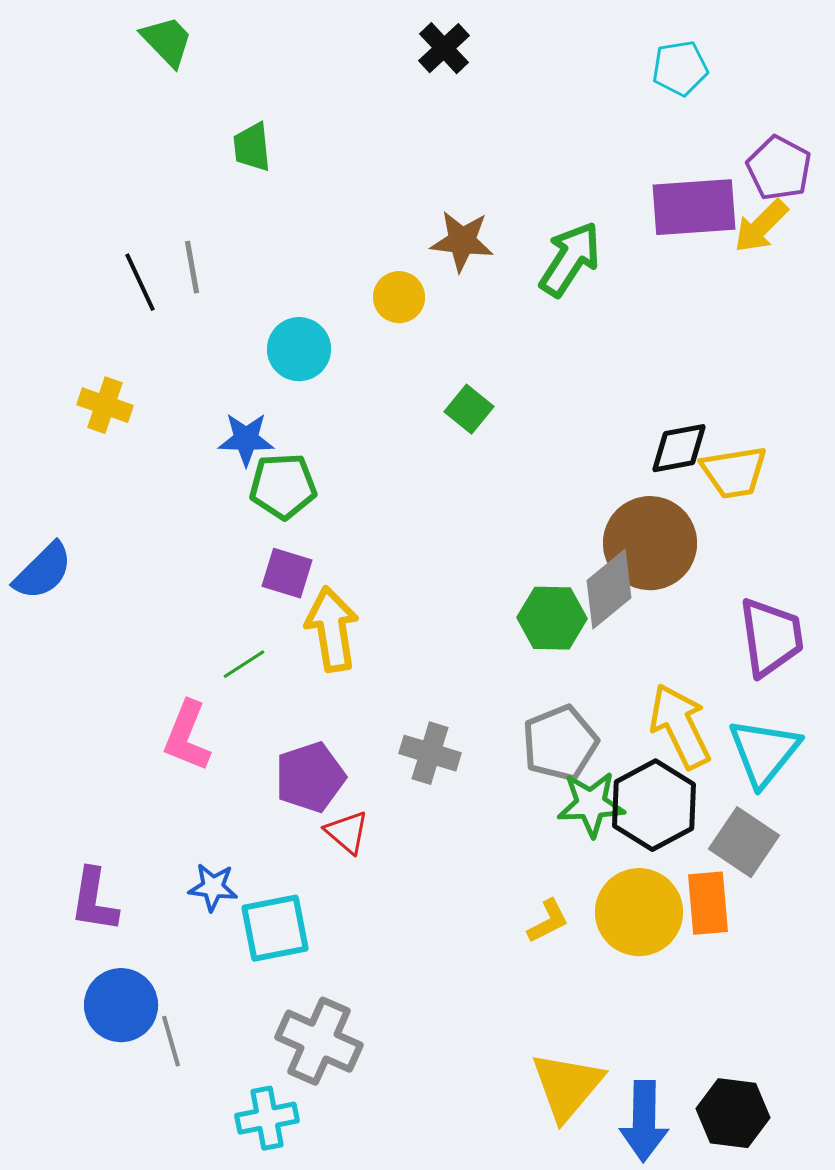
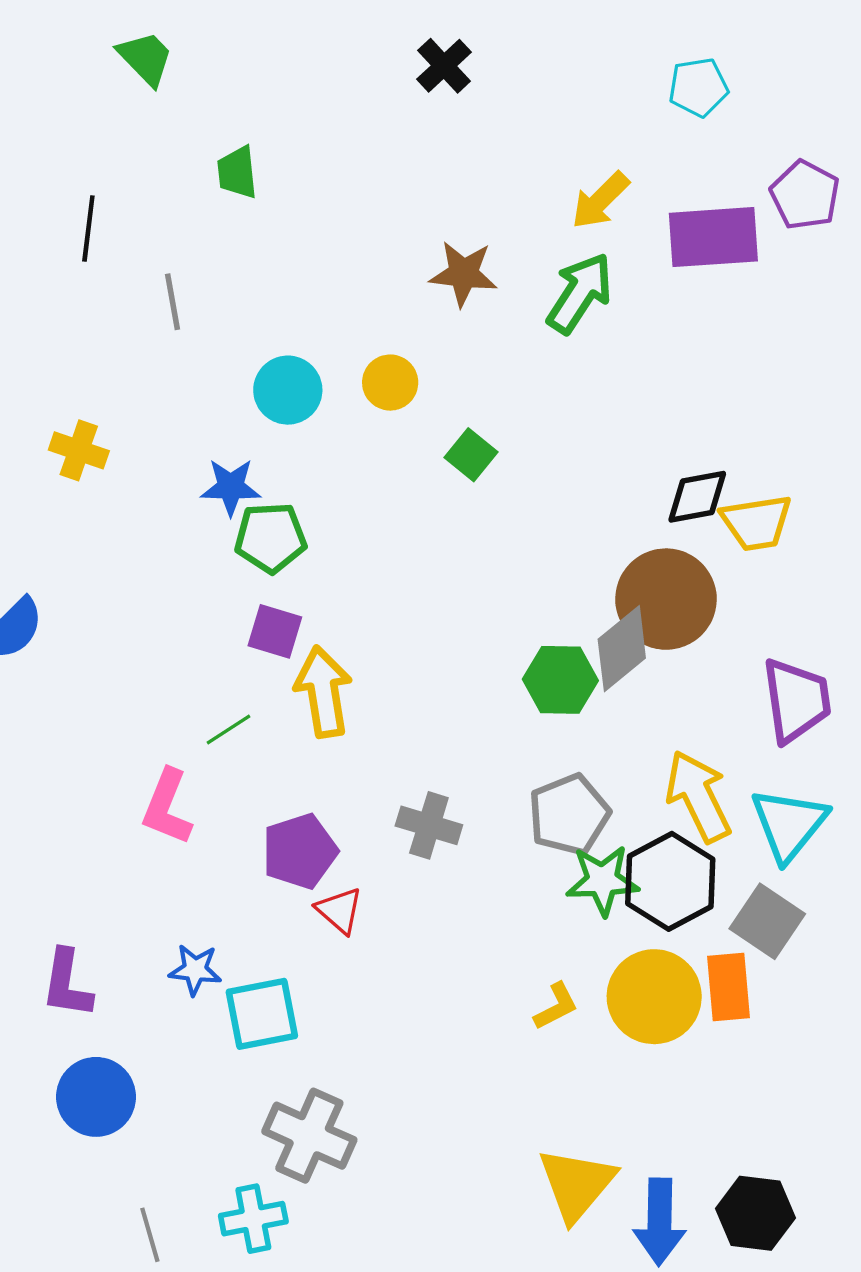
yellow arrow: (761, 226) -> (600, 200), moved
black line: (140, 282) -> (88, 228), moved, turned 32
yellow circle: (399, 297) -> (390, 383), moved
gray line: (171, 1041) -> (150, 1235), moved

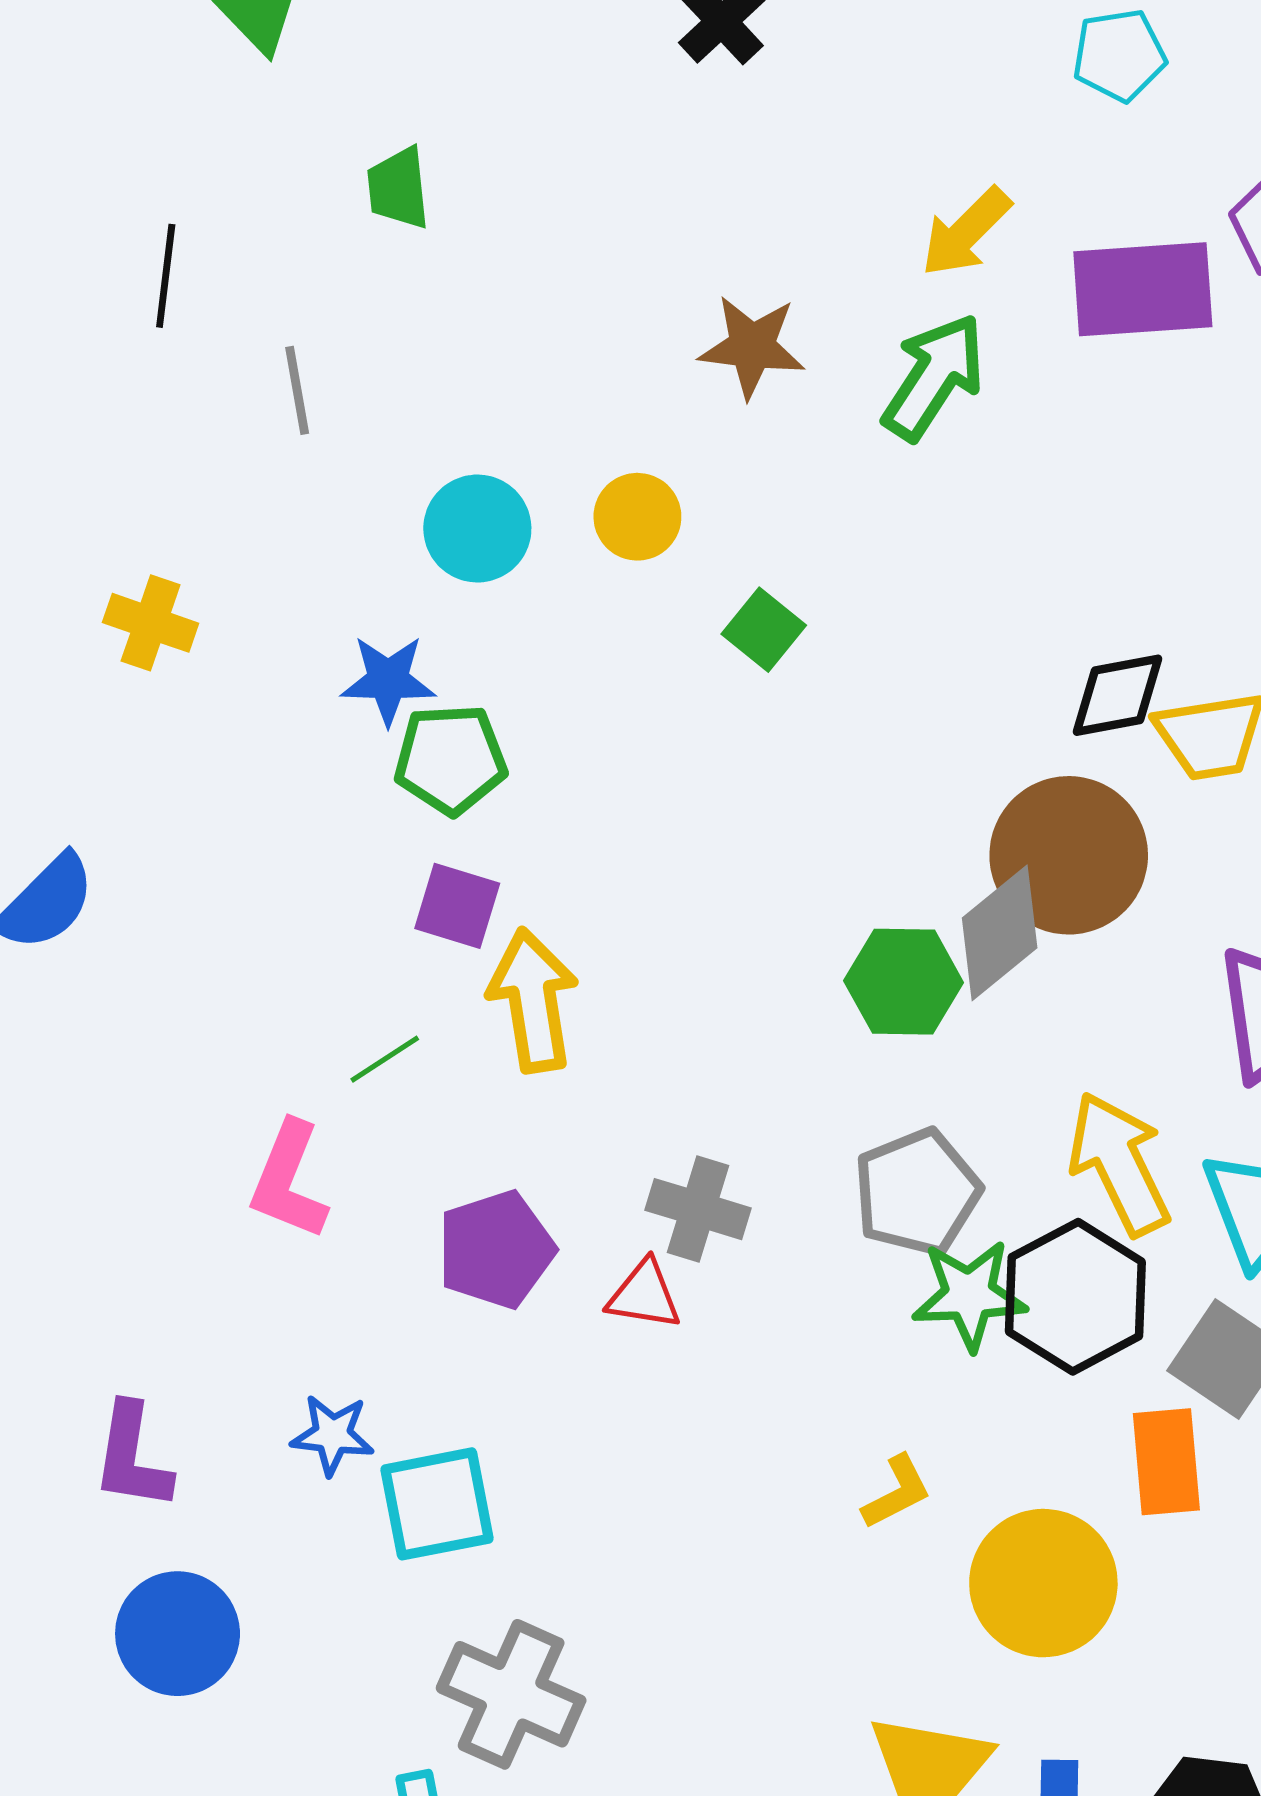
red triangle: (340, 910) -> (644, 1295), moved, turned -32
yellow circle: (654, 997) -> (1043, 1583), moved

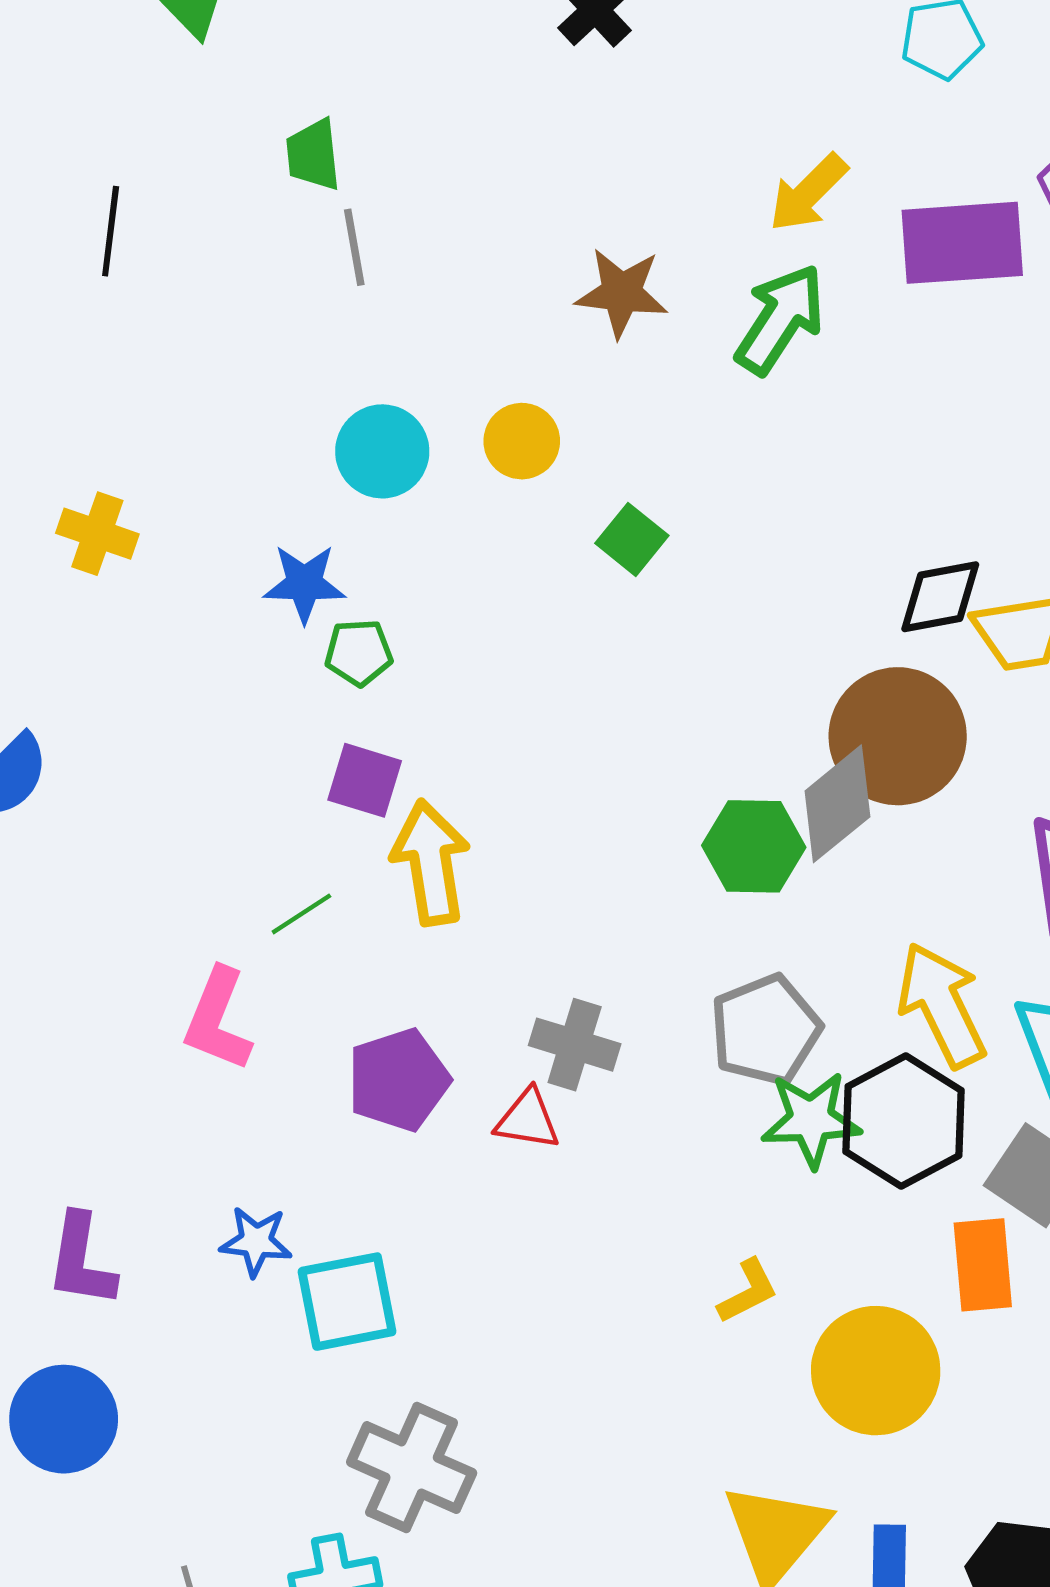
gray line: (297, 390) -> (354, 247), moved
green pentagon: (450, 759) -> (359, 653), size x0.7
blue circle: (178, 1634) -> (64, 1419), moved

